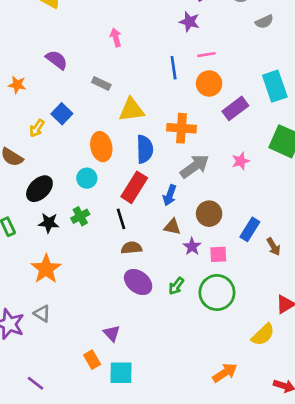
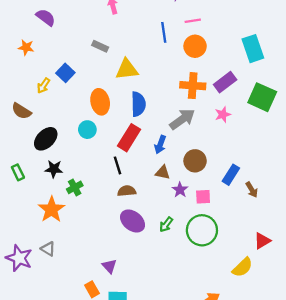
purple semicircle: (57, 60) -> (46, 17), moved
purple rectangle: (235, 108) -> (225, 82), moved
orange cross: (181, 128) -> (193, 86), moved
green cross: (80, 216) -> (75, 187), moved

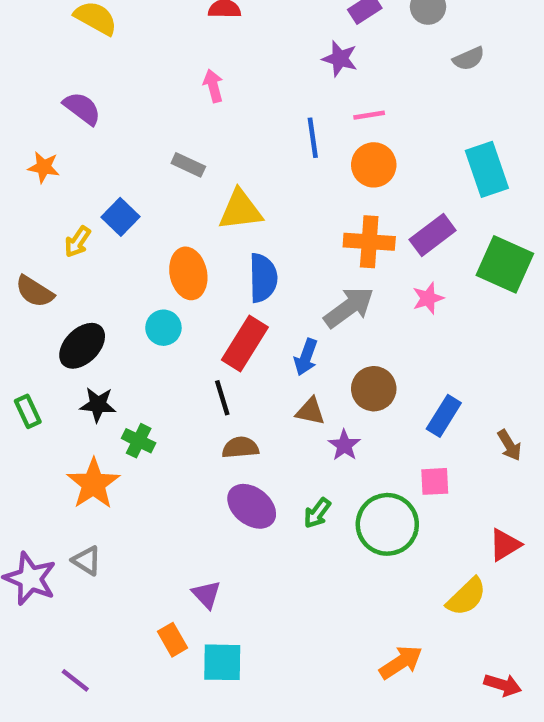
green cross: (75, 187) -> (139, 441), turned -35
brown arrow: (252, 190) -> (509, 445), moved
pink square: (203, 197) -> (435, 481), moved

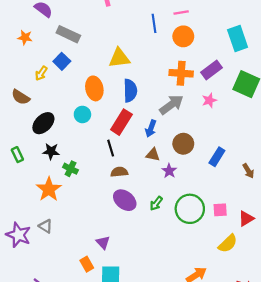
gray rectangle: (188, 165) -> (68, 34), moved, size x1.5
pink square: (435, 481) -> (220, 210), moved

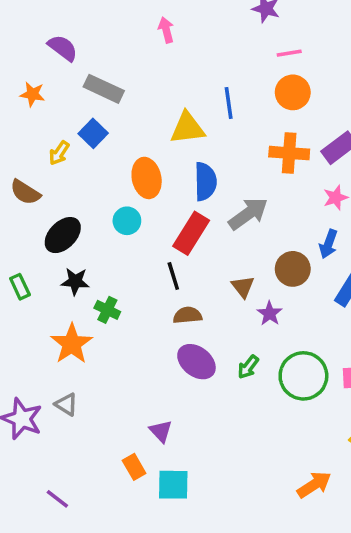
blue line: (154, 23) -> (229, 103), moved
gray arrow: (171, 105) -> (248, 214), moved
blue arrow: (151, 129) -> (328, 244), moved
brown triangle: (153, 155) -> (243, 287), turned 40

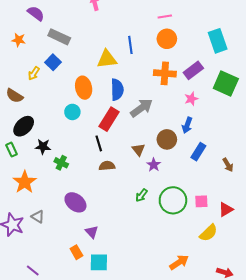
black ellipse: (63, 235) -> (24, 126), moved
orange star: (72, 344) -> (25, 182), moved
purple ellipse: (196, 362) -> (75, 202), moved

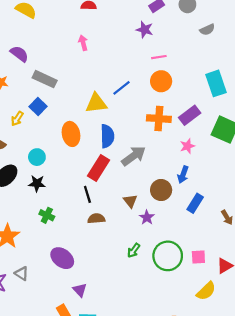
blue line: (130, 45) -> (122, 88), turned 60
cyan circle: (72, 112) -> (37, 157), moved
black star: (43, 147) -> (37, 183), moved

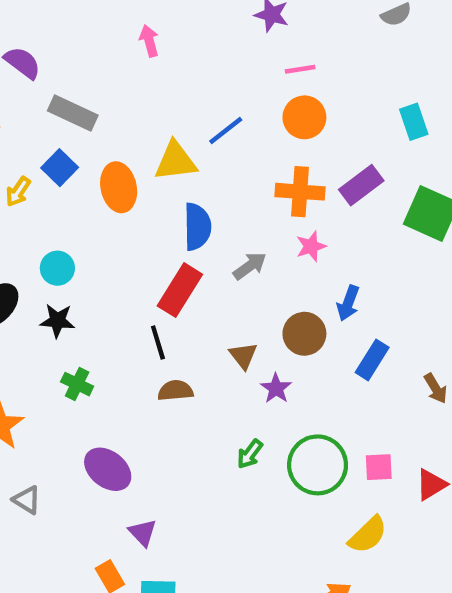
cyan rectangle: (216, 83) -> (414, 122), size x0.7
orange ellipse: (71, 134) -> (119, 187), moved
pink star: (187, 146) -> (311, 246), moved
gray arrow: (134, 156) -> (250, 266), size x0.7
yellow semicircle: (206, 291) -> (368, 535), moved

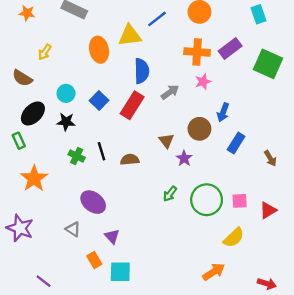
blue square: (60, 168) -> (99, 100), moved
black line: (158, 342) -> (101, 151), moved
gray triangle: (27, 500) -> (73, 229), moved

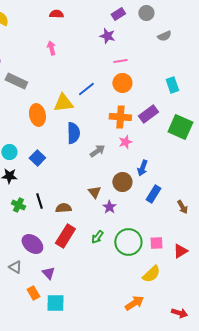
red rectangle: (132, 105) -> (65, 236), moved

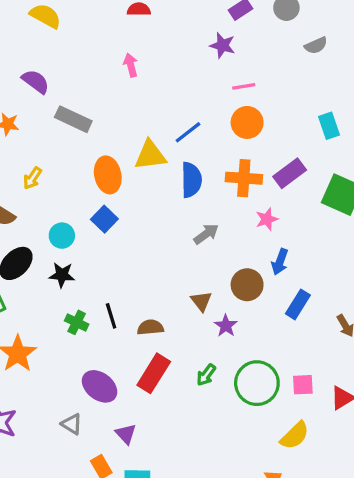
blue semicircle: (73, 133) -> (191, 180), moved
pink star: (125, 142) -> (267, 219), moved
blue square: (37, 158) -> (104, 219), moved

